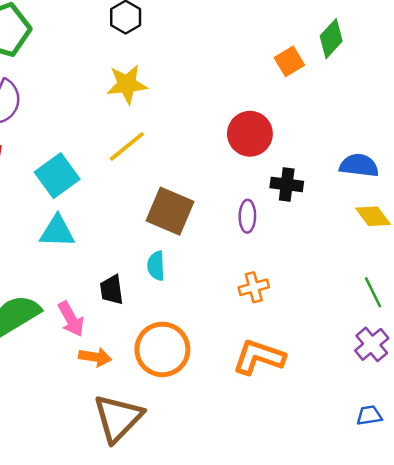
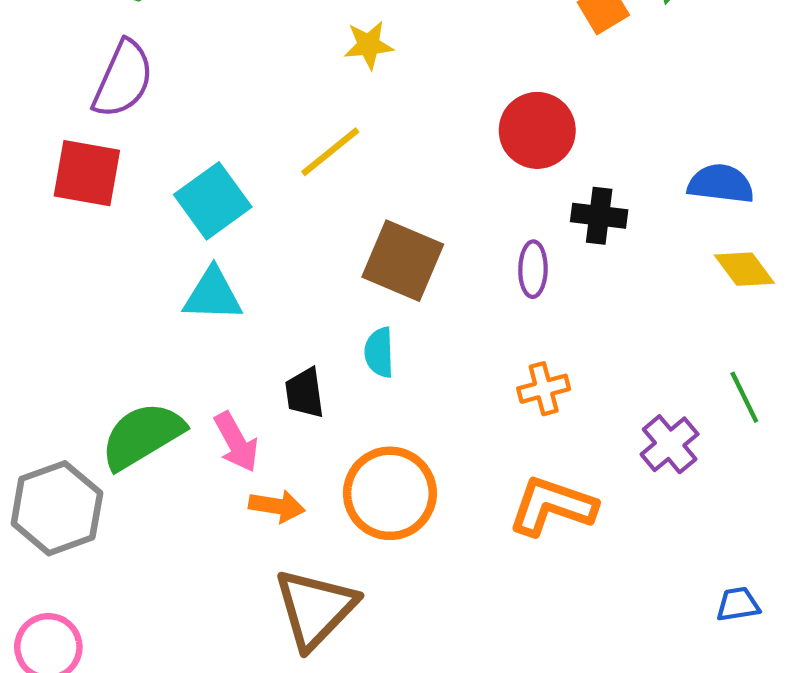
yellow star: (127, 84) -> (369, 45), moved, size x0.7
purple cross: (372, 344) -> (670, 444), moved

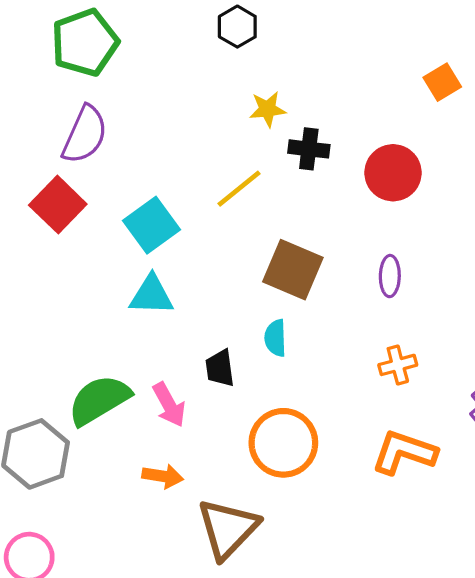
red square: (87, 173) -> (58, 205), turned 34
black cross: (599, 216) -> (309, 149), moved
orange arrow: (277, 506) -> (163, 476), moved

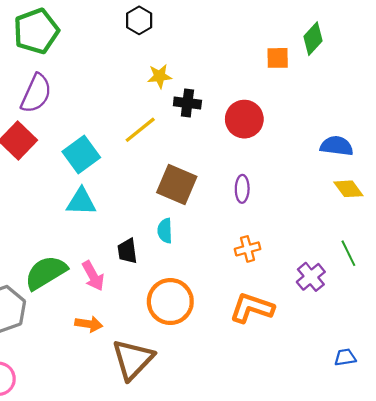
orange square: (442, 82) -> (278, 58), turned 30

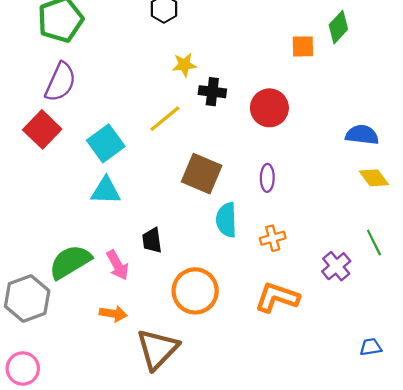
cyan semicircle: (165, 231) -> (226, 220), moved, size x1.4

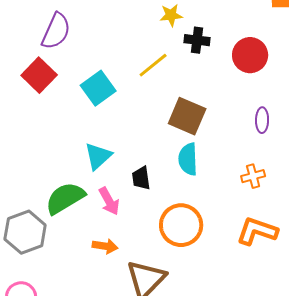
purple ellipse: (267, 178) -> (262, 120), moved
cyan triangle: (106, 191) -> (98, 156), moved, turned -44
cyan semicircle: (226, 220) -> (188, 159), moved

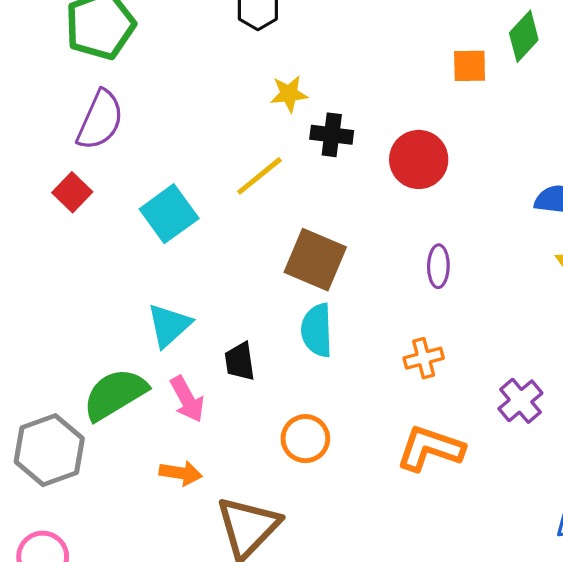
red square: (39, 75) -> (72, 192), size x0.7
orange circle: (181, 225) -> (305, 439), size x0.7

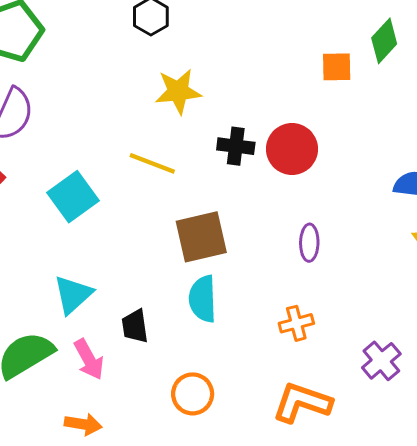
yellow star: (289, 94) -> (178, 91), size x1.4
black cross: (332, 135) -> (236, 146), moved
yellow line: (259, 176) -> (152, 163), turned 60
brown square: (315, 260) -> (201, 237), turned -36

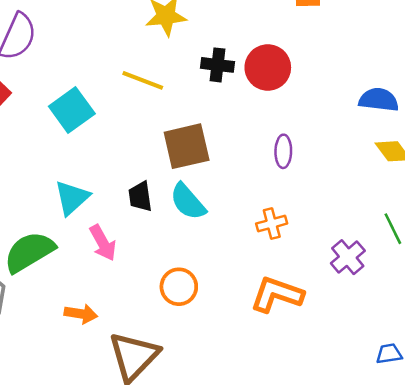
cyan semicircle: (203, 299) -> (188, 202), turned -39
black trapezoid: (135, 326) -> (140, 196), moved
pink arrow: (89, 359) -> (103, 243), moved

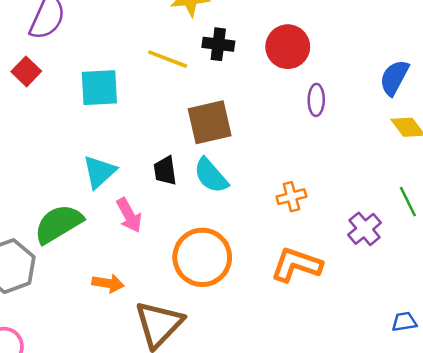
black cross: (218, 65) -> (218, 44), moved
blue semicircle: (379, 100) -> (394, 78), turned -69
cyan square: (72, 110) -> (99, 88), turned 33
purple ellipse: (283, 151) -> (316, 100), moved
orange circle: (179, 287) -> (202, 257), size x1.6

